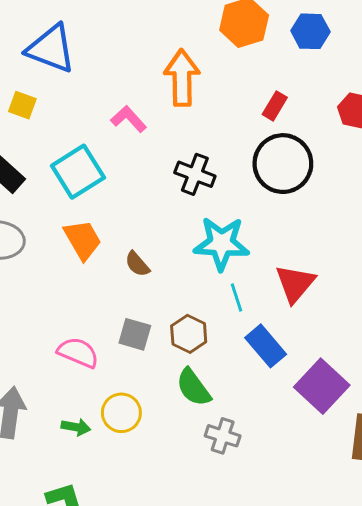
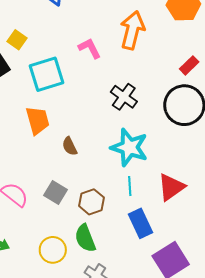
yellow square: (22, 105) -> (17, 40), moved
yellow circle: (121, 413) -> (53, 250), moved

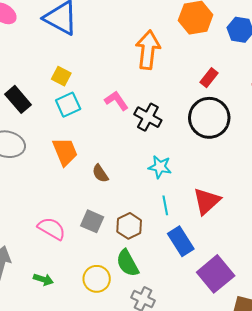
yellow square: (17, 40) -> (61, 76), moved
pink L-shape: (90, 48) -> (116, 101), moved
cyan square: (47, 74) -> (68, 105), size x0.7
cyan star: (129, 147) -> (160, 167), size x0.6

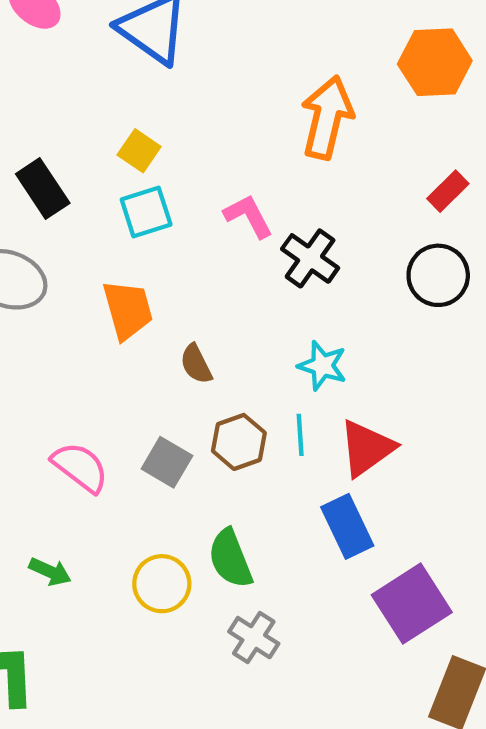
black circle: (209, 118) -> (438, 275), size x0.7
red triangle: (207, 201) -> (367, 448), moved
cyan line: (165, 205) -> (300, 435), moved
brown hexagon: (129, 226) -> (239, 442), moved

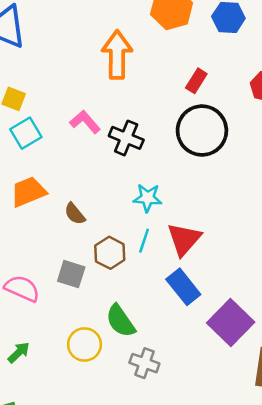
black circle: (438, 275) -> (202, 131), size x1.4
orange trapezoid: (128, 310) -> (28, 192), turned -84
cyan line: (300, 435) -> (144, 241), turned 35
green arrow: (50, 572) -> (19, 352), turned -55

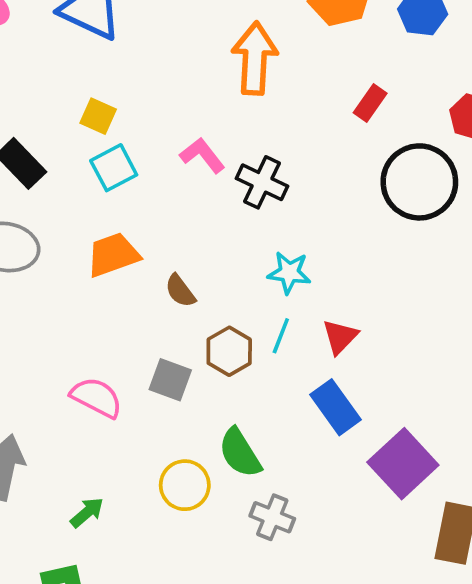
black circle: (202, 131) -> (419, 182), moved
red triangle: (184, 239) -> (340, 337), size x0.7
green arrow: (19, 352) -> (87, 512), moved

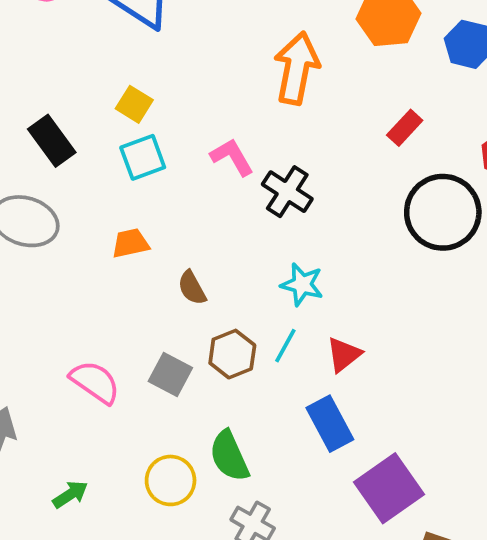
orange trapezoid: (113, 255) -> (130, 243), size x0.7

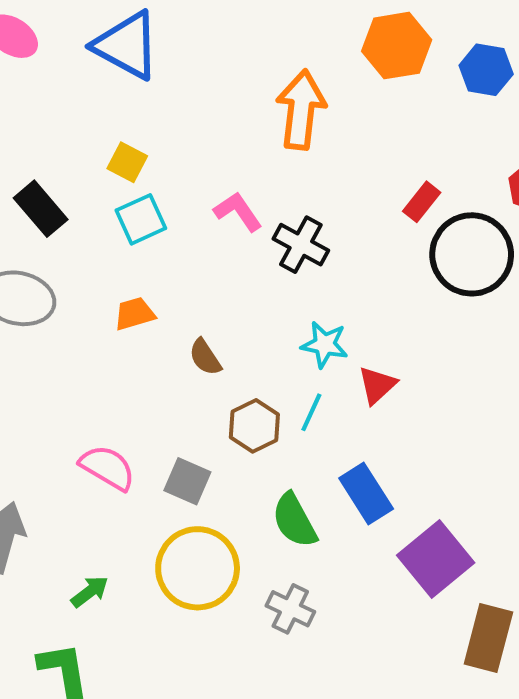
red rectangle: (405, 128) -> (422, 202), moved
red triangle: (344, 355) -> (377, 385), moved
gray square: (170, 374) -> (187, 481), moved
green semicircle: (229, 456) -> (294, 520), moved
yellow circle: (171, 480) -> (198, 568), size x1.5

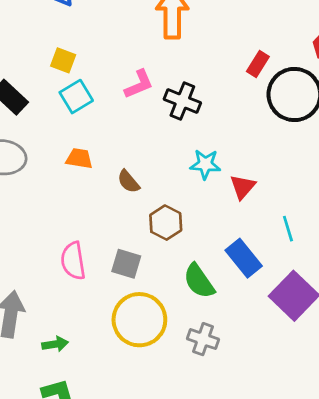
pink L-shape: (238, 212) -> (139, 84), turned 108
orange trapezoid: (135, 314) -> (79, 159), turned 32
cyan line: (311, 412) -> (288, 229), moved, turned -35
pink semicircle: (107, 468) -> (73, 261), turned -123
green arrow: (90, 592) -> (55, 344), moved, turned 35

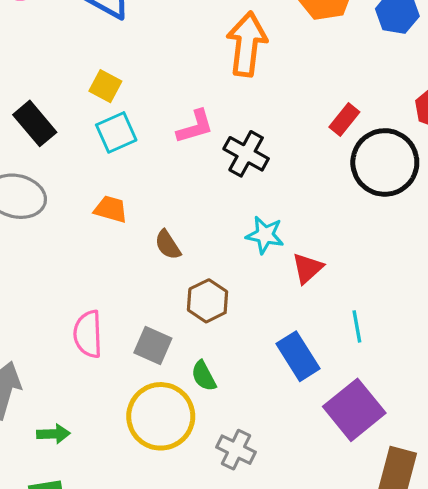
green semicircle: (199, 281) -> (204, 376), moved, size x0.7

